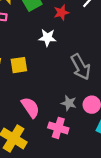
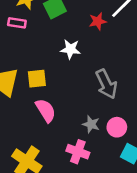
red star: (61, 13) -> (98, 21), moved
pink semicircle: (30, 107) -> (46, 110), moved

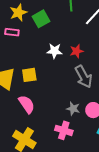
red star: (98, 21) -> (77, 51), moved
pink semicircle: (46, 110) -> (27, 104), moved

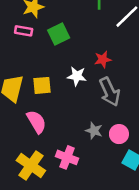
green square: (41, 19) -> (59, 34), moved
white star: (55, 51) -> (77, 76), moved
pink cross: (64, 130) -> (67, 157), moved

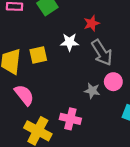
pink semicircle: (36, 122) -> (24, 95), moved
pink circle: (119, 134) -> (113, 82), moved

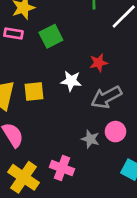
gray arrow: (102, 53) -> (106, 97), turned 88

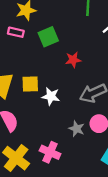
red star: (99, 63) -> (73, 60), moved
white star: (71, 81) -> (51, 96), moved

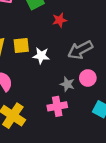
pink cross: (50, 152) -> (57, 106), moved, turned -30

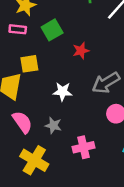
yellow square: (21, 46) -> (29, 64), moved
gray star: (67, 84) -> (53, 125), moved

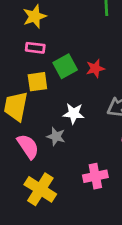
pink rectangle: (18, 29) -> (35, 48), moved
green square: (52, 30) -> (65, 66), moved
gray star: (53, 125) -> (56, 136), moved

